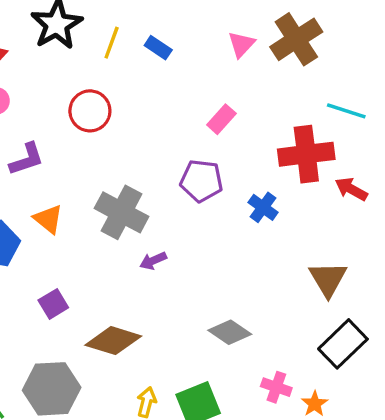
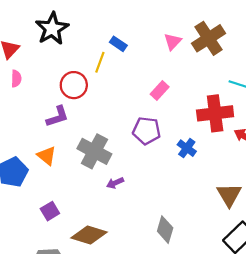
yellow line: (112, 43) -> (100, 62), moved
purple L-shape: (27, 159) -> (57, 117), moved
gray diamond: (230, 332) -> (165, 230), turned 72

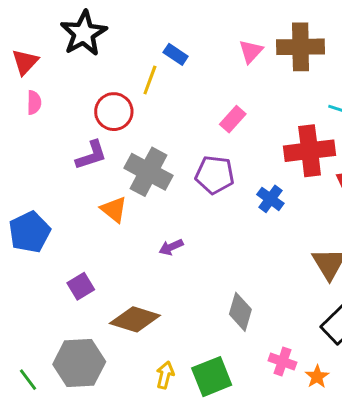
brown cross: (209, 38) -> (301, 47), turned 32
gray cross: (94, 151) -> (148, 172), moved
orange triangle: (47, 156) -> (114, 209), moved

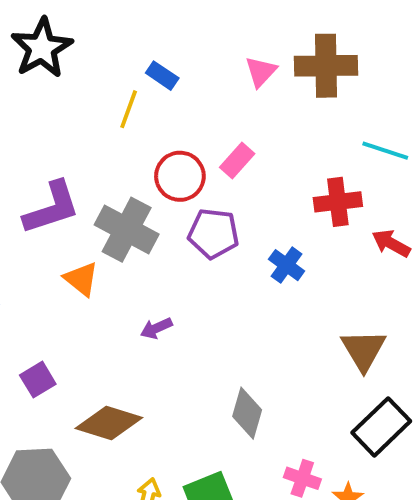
red circle: (114, 112) -> (180, 176), moved
red cross: (310, 151) -> (338, 202), size x0.7
purple L-shape: (91, 155) -> (52, 208), size x1.4

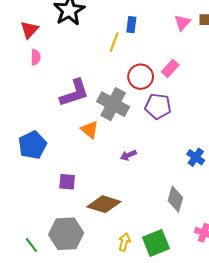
blue rectangle: (162, 76) -> (131, 25), turned 63
blue cross: (287, 265) -> (196, 157), moved
purple square: (38, 380) -> (67, 182), turned 36

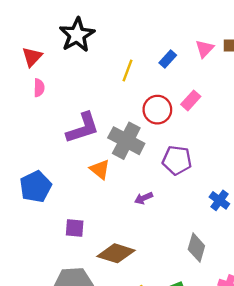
blue rectangle: (131, 25) -> (168, 59), moved, turned 35
purple pentagon: (158, 106) -> (177, 160), moved

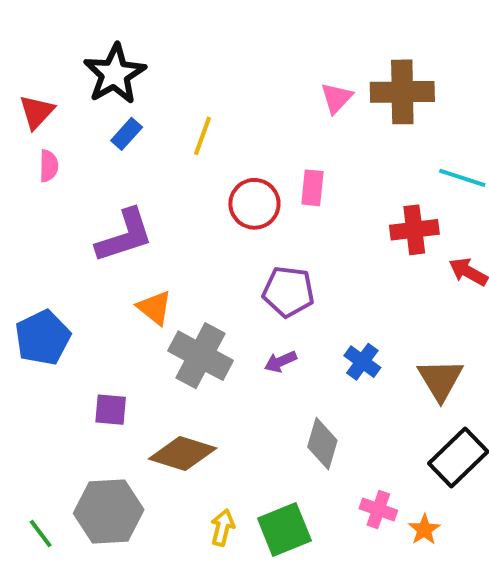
blue rectangle: (168, 59) -> (127, 134), moved
pink rectangle: (191, 100) -> (312, 188), turned -36
gray cross: (126, 141) -> (201, 356), moved
purple arrow: (144, 198) -> (280, 362), moved

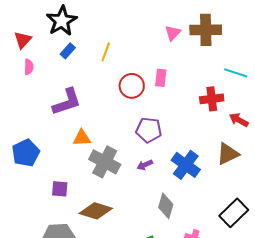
orange triangle: (155, 308) -> (82, 138), turned -42
blue cross: (362, 362) -> (186, 165), size x1.6
brown triangle: (440, 380) -> (228, 154), moved, turned 35

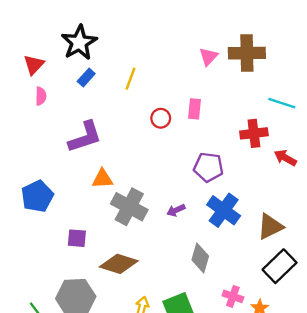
red circle: (132, 86) -> (161, 118), size x0.7
purple pentagon: (149, 130) -> (208, 167), moved
brown triangle: (228, 154) -> (270, 227), moved

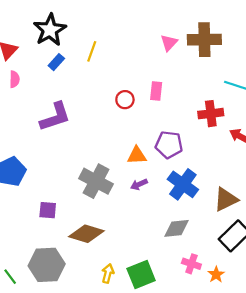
yellow line: (130, 79) -> (92, 51), moved
orange triangle: (102, 179) -> (137, 155), moved
gray diamond: (200, 258) -> (176, 228), moved, turned 68

